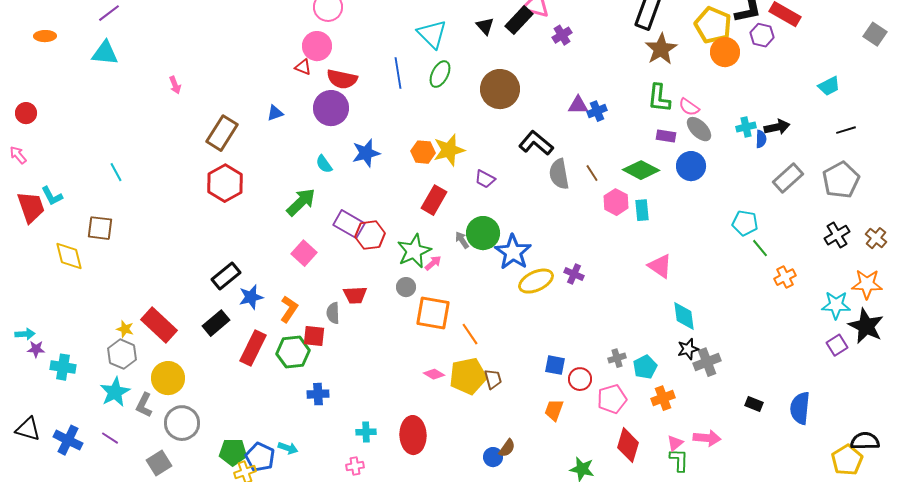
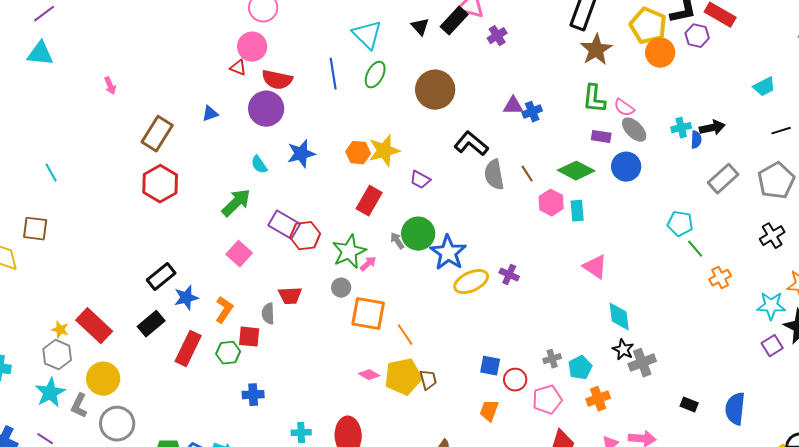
black star: (688, 349) -> (623, 350), turned -30
green hexagon: (293, 352) -> (228, 353), size x0.7

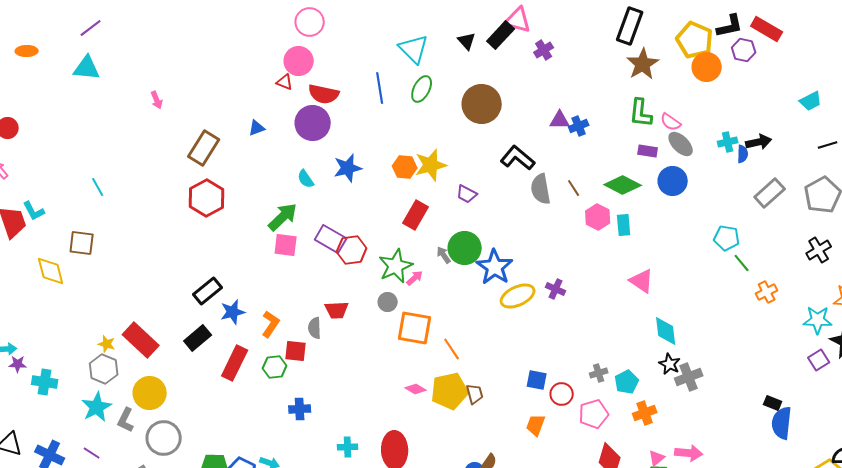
pink square: (239, 254) -> (286, 245), moved, turned -35
black rectangle: (689, 405) -> (773, 403), moved

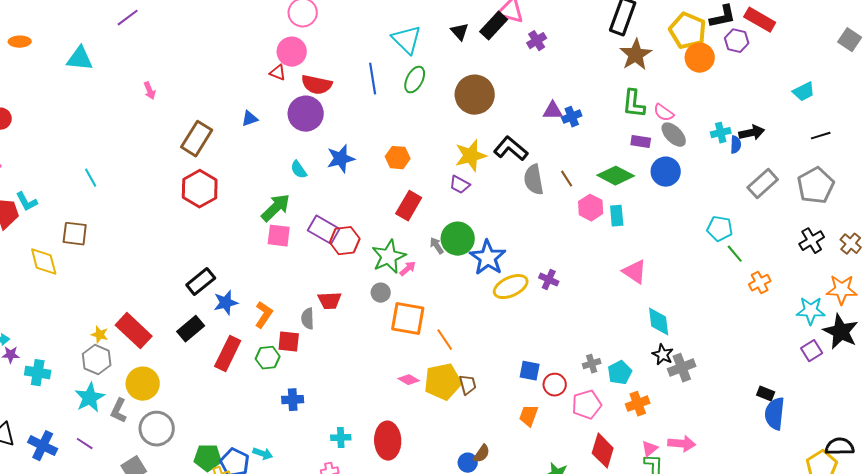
purple line: (91, 28) -> (128, 18), moved
yellow star: (431, 165) -> (471, 156), moved

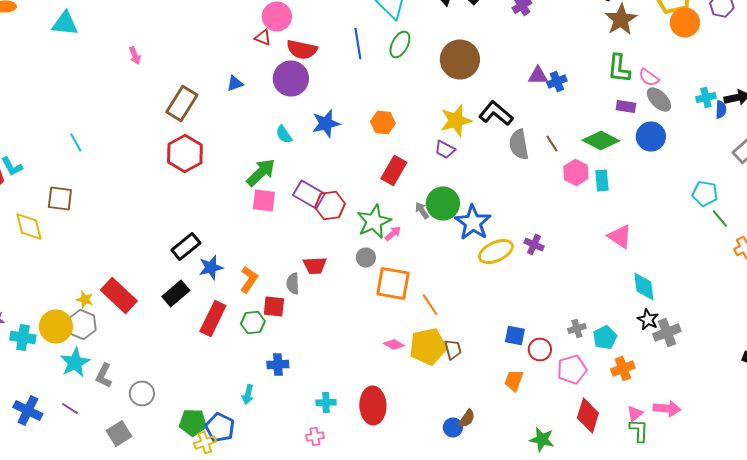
yellow circle: (143, 384) -> (56, 326), moved
gray circle: (157, 429) -> (142, 394), size x0.7
cyan arrow: (263, 454) -> (248, 394), moved, turned 84

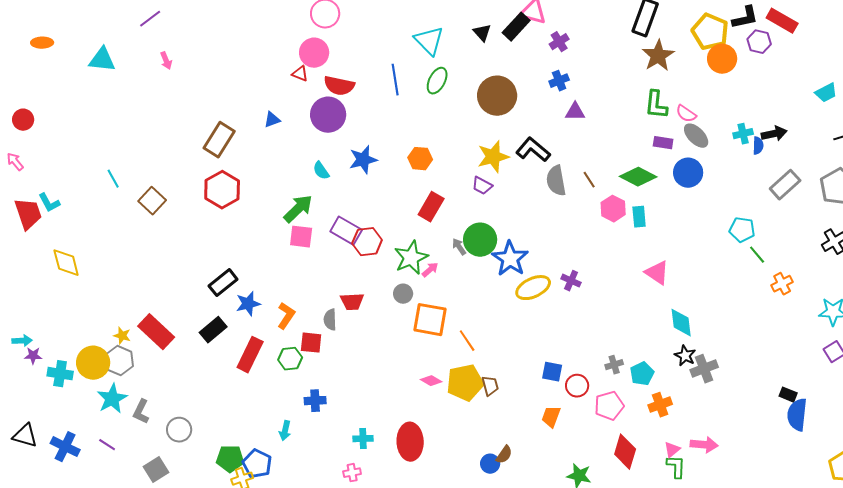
pink arrow: (135, 56) -> (166, 61), moved
blue cross: (557, 82) -> (559, 81), moved
brown square: (60, 198) -> (152, 201), moved, turned 36

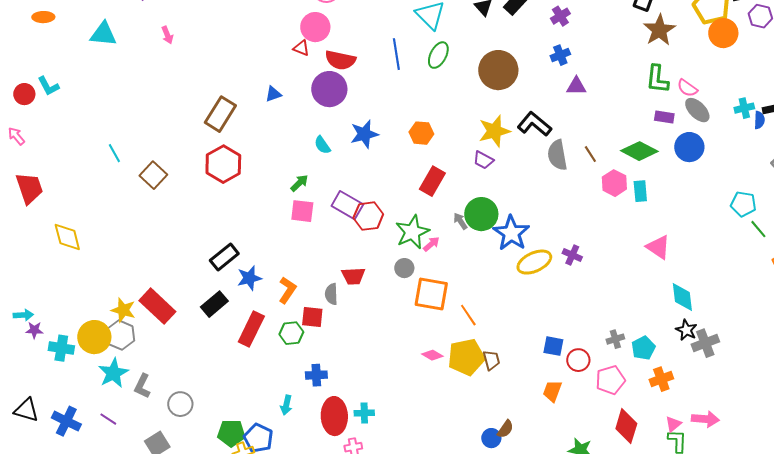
cyan L-shape: (49, 203) -> (48, 86), moved
green arrow: (298, 209) -> (299, 183), size x0.6
yellow star: (122, 336) -> (123, 310), size x1.4
red ellipse: (410, 442) -> (334, 416), moved

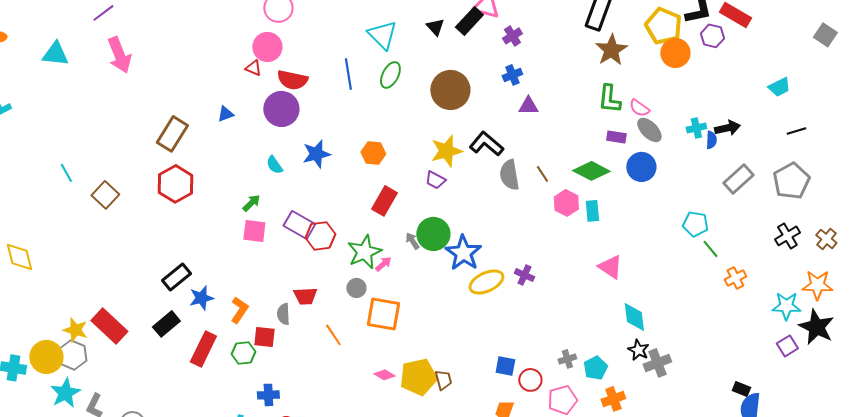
pink arrow: (167, 35) -> (119, 55), size x2.0
orange line: (468, 315) -> (333, 335), moved

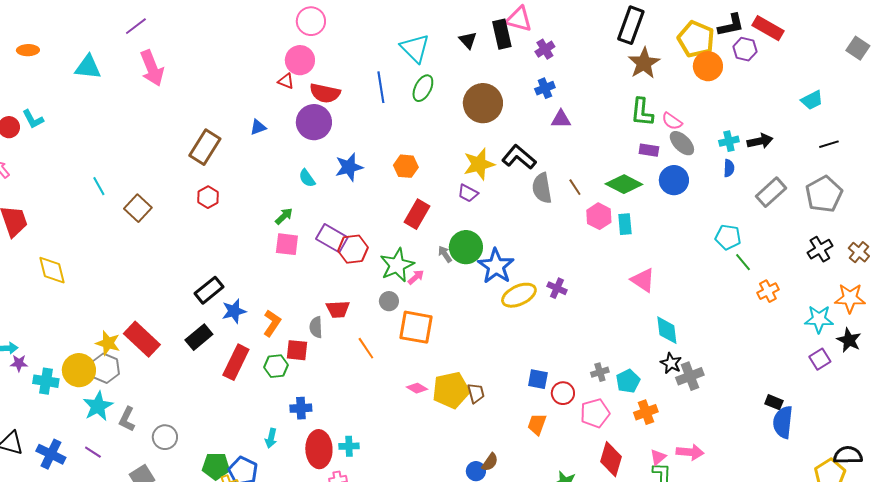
black rectangle: (469, 21) -> (502, 34), turned -56
blue semicircle: (711, 140) -> (729, 168), moved
red hexagon: (175, 184) -> (208, 197), size x0.6
black star: (816, 327) -> (849, 340), size x0.7

